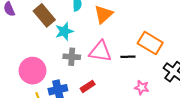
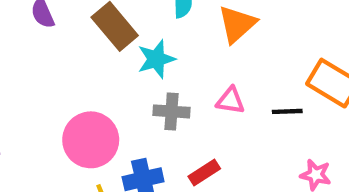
pink triangle: (100, 51) -> (230, 101), size x0.6

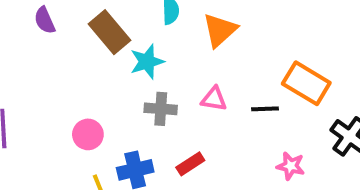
pink circle: (91, 140) -> (88, 134), size x0.6

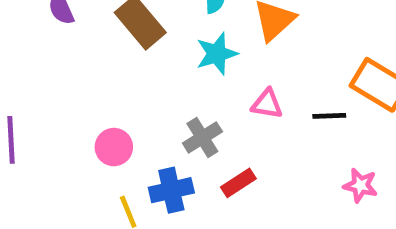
cyan star: (147, 62) -> (217, 54), moved
gray cross: (161, 109) -> (202, 137), moved, turned -36

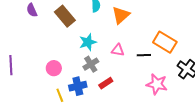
cyan star: (217, 54) -> (88, 42), moved
pink star: (360, 185) -> (157, 84), size x1.5

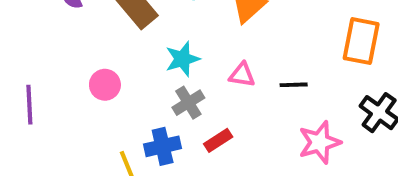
orange rectangle: (165, 42) -> (361, 41), moved, turned 70
pink circle: (54, 68) -> (105, 85), moved
pink star: (157, 84) -> (319, 142), turned -30

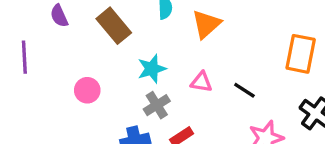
black line: (294, 85) -> (244, 90), turned 35
purple line: (29, 105) -> (24, 57), moved

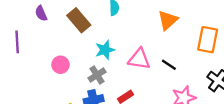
orange triangle: (206, 24) -> (168, 20), moved
pink triangle: (201, 82) -> (139, 59), size x1.5
gray cross: (157, 105) -> (97, 75), moved

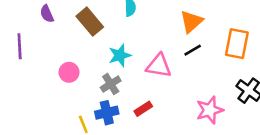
black line: (169, 65) -> (193, 50), moved, turned -63

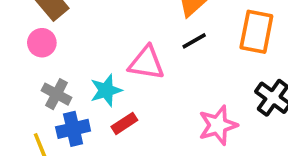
cyan star: (120, 55) -> (106, 90), moved
pink circle: (69, 72) -> (42, 43), moved
gray cross: (111, 84) -> (57, 94), moved, turned -30

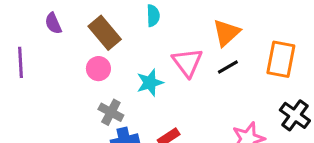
pink triangle: (146, 63) -> (187, 62), moved, turned 44
cyan star: (106, 90) -> (150, 83), moved

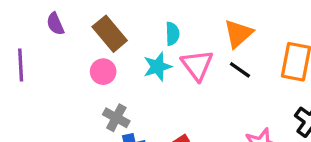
cyan semicircle: (153, 16) -> (172, 34), moved
black line: (228, 67) -> (240, 70), turned 65
cyan star: (150, 83) -> (158, 67), moved

